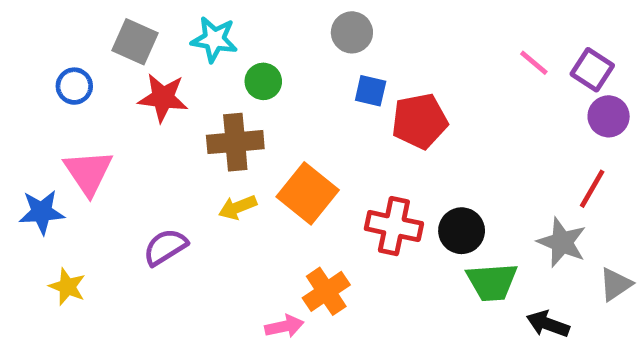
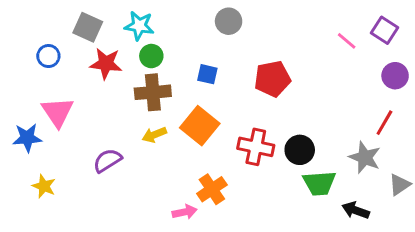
purple square: (592, 70) -> (384, 30), moved
green circle: (263, 81) -> (151, 56), moved
blue square: (371, 91) -> (207, 74), moved

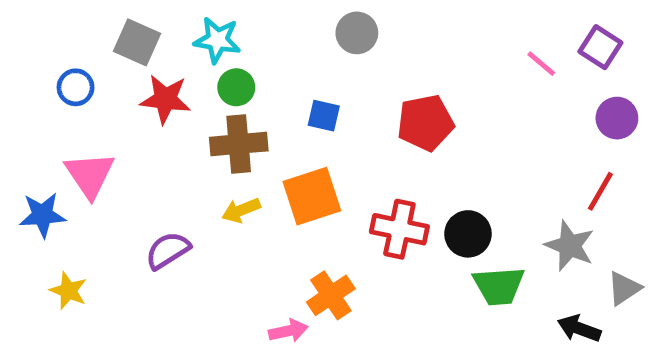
orange square: (200, 126) -> (312, 196), turned 33
black arrow: (356, 210) -> (579, 328), moved

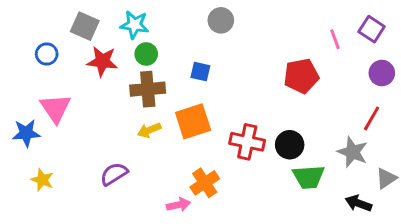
pink line: (541, 64) -> (335, 39), turned 30
red pentagon: (425, 123) -> (301, 76), moved
purple semicircle: (168, 250) -> (114, 174), moved

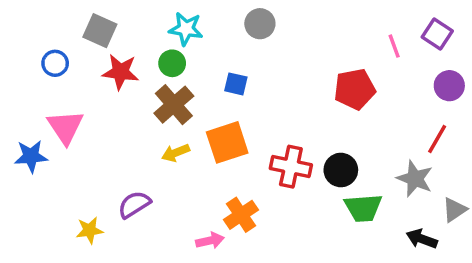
cyan star: (134, 25) -> (186, 29), moved
brown cross: (148, 89) -> (174, 105), turned -36
yellow star: (42, 180) -> (90, 230), moved, turned -30

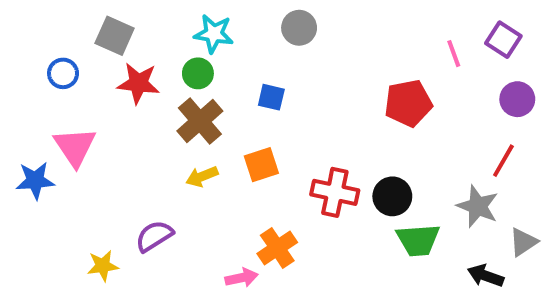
orange square: (227, 142) -> (261, 165), size x0.7

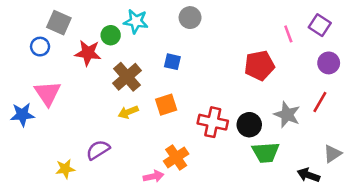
gray square: (115, 36) -> (59, 23), moved
green circle: (198, 73) -> (111, 35), moved
gray star: (478, 206) -> (287, 115), moved

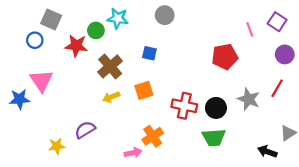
green trapezoid: (266, 152) -> (214, 137), moved

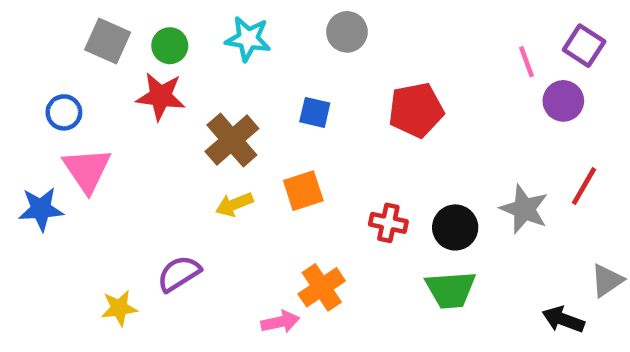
green circle: (96, 30) -> (170, 46), moved
blue circle: (35, 40) -> (64, 112), moved
purple circle: (285, 54) -> (563, 101), moved
red pentagon: (225, 57) -> (416, 110), moved
red cross: (184, 106) -> (388, 223), size x0.7

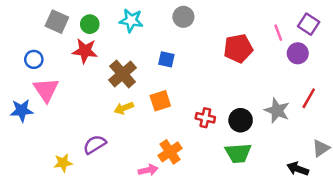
red pentagon: (416, 110) -> (238, 48), moved

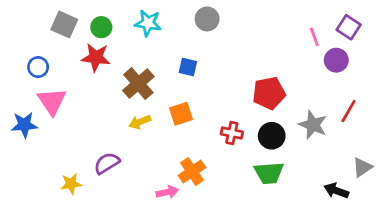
red pentagon: (238, 48) -> (269, 93), moved

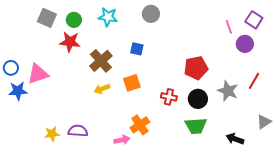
blue circle: (38, 67) -> (11, 68), moved
pink triangle: (52, 101) -> (38, 74), turned 45
purple semicircle: (107, 163) -> (78, 131), moved, turned 36
black arrow: (336, 191) -> (235, 139), moved

